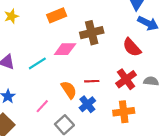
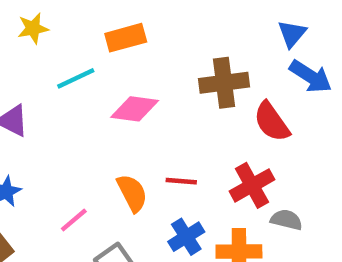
brown cross: (92, 33) -> (224, 83), moved
cyan line: (37, 63) -> (76, 78), moved
gray semicircle: (151, 81) -> (286, 220), moved
blue cross: (87, 104) -> (186, 237), moved

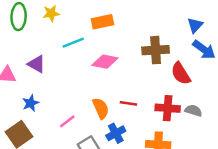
red cross: (252, 185) -> (168, 108), turned 30
gray semicircle: (286, 220) -> (193, 111), moved
blue cross: (186, 237) -> (116, 133), moved

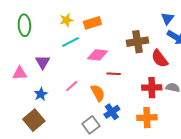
yellow star: (51, 13) -> (66, 20), moved
purple triangle: (37, 64) -> (43, 62), turned 35
red line: (128, 103) -> (114, 74), moved
pink line: (67, 121) -> (72, 86), moved

